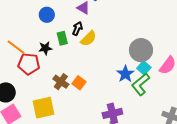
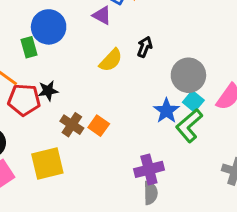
blue circle: (47, 15) -> (49, 27), size x1.5
black arrow: (77, 29) -> (145, 47), moved
green rectangle: (62, 38) -> (29, 47), moved
black star: (45, 48) -> (48, 91), moved

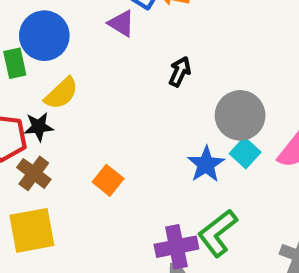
yellow semicircle: (111, 60) -> (61, 93), moved
brown cross: (72, 125) -> (34, 173), moved
green L-shape: (189, 126) -> (218, 233), moved

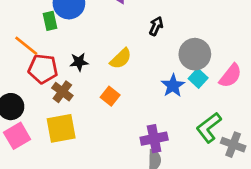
yellow semicircle: (61, 93) -> (121, 59), moved
black star: (39, 127) -> (79, 62), moved
green L-shape: (218, 233) -> (209, 128), moved

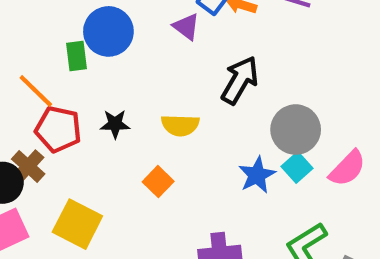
black arrow: (156, 26) -> (240, 80), size x1.6
yellow semicircle: (121, 59) -> (180, 125), turned 40
brown cross: (62, 92) -> (28, 166), moved
yellow square: (61, 128) -> (77, 224), turned 32

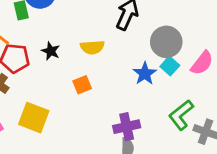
black star: (115, 124) -> (51, 51), turned 30
orange square: (158, 182) -> (82, 85), turned 30

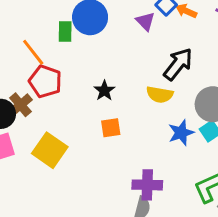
yellow semicircle: (92, 47) -> (160, 95), moved
black star: (51, 51) -> (104, 91), moved

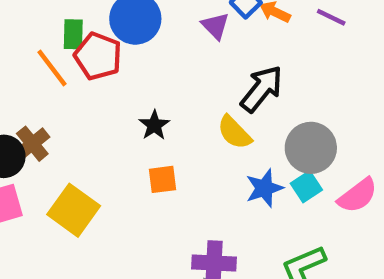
green rectangle: (65, 32) -> (73, 34), moved
red pentagon: (45, 81) -> (98, 56), moved
yellow semicircle: (160, 95) -> (234, 132), turned 35

